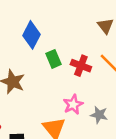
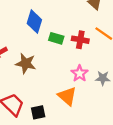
green rectangle: (53, 59) -> (56, 38), turned -40

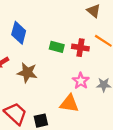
blue diamond: (34, 22) -> (19, 33), moved
orange triangle: (67, 96) -> (69, 104), turned -30

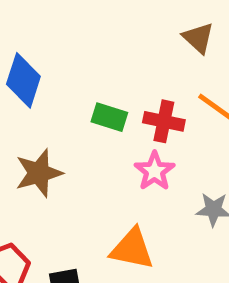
brown star: (27, 73) -> (39, 173), turned -30
pink star: (81, 81) -> (155, 171), moved

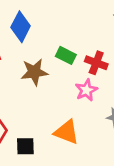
brown star: (39, 173) -> (34, 72), moved

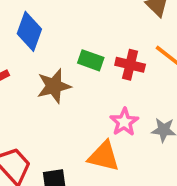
pink star: (86, 90) -> (124, 122), moved

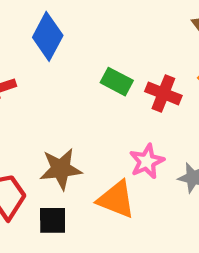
brown star: (54, 86) -> (61, 169), moved

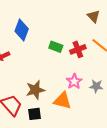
red cross: (163, 93) -> (78, 49), turned -35

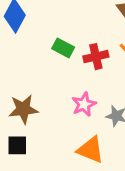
orange triangle: (62, 101) -> (91, 150), moved

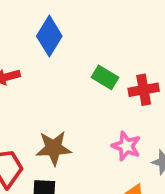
pink star: (84, 104) -> (126, 146), turned -30

